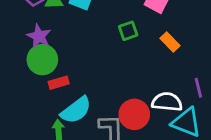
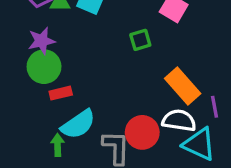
purple star: (39, 36) -> (42, 41), turned 30
orange rectangle: (170, 42) -> (183, 86), moved, size x1.6

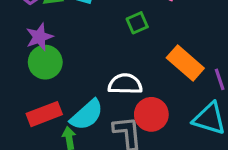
red rectangle: (61, 93) -> (44, 114), moved, size x1.5
white semicircle: (179, 120) -> (125, 84), moved

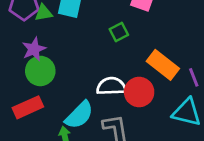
red rectangle: (44, 114) -> (28, 107), moved
red circle: (151, 114) -> (139, 92), moved

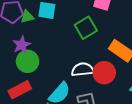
green square: (119, 32) -> (86, 28), size x1.5

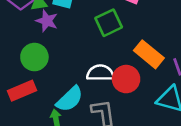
purple star: (22, 45) -> (47, 21), moved, turned -30

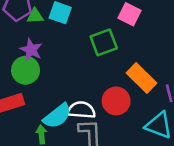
purple star: (47, 21) -> (31, 50), moved
white semicircle: (100, 73) -> (81, 110), moved

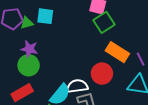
green square: (104, 42) -> (104, 22), moved

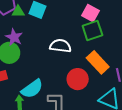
white semicircle: (77, 86) -> (60, 46), moved

